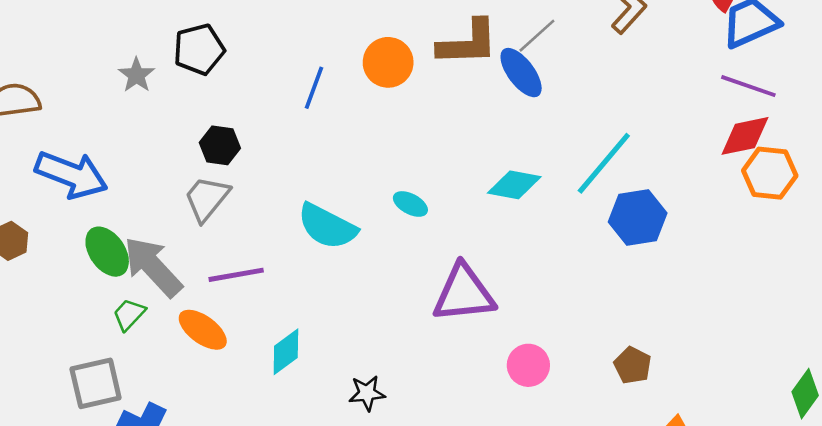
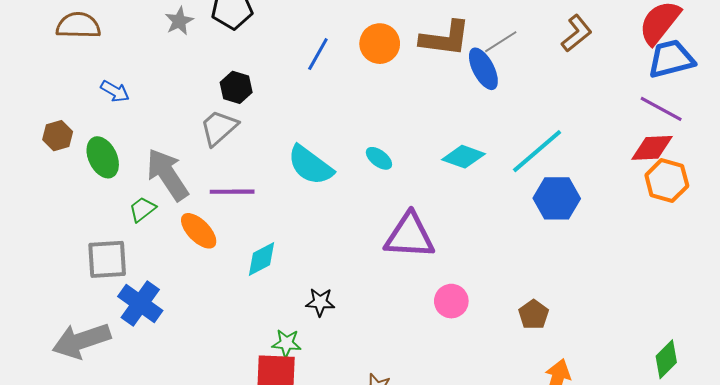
blue arrow: (71, 175) -> (115, 91), size x0.5
green ellipse: (107, 252) -> (103, 157), moved

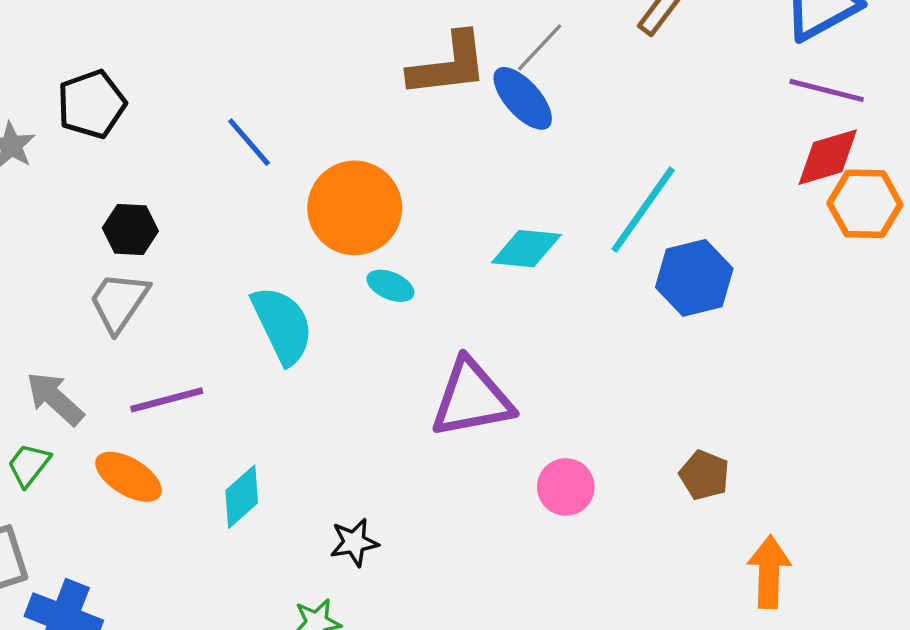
orange circle: (380, 44) -> (355, 208), moved, size x1.4
blue line: (318, 54) -> (249, 142), turned -56
cyan semicircle: (310, 165) -> (282, 325), turned -138
gray arrow: (167, 175) -> (55, 399), size x0.7

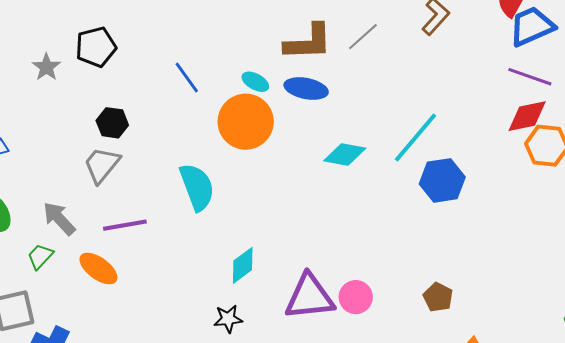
blue ellipse: (523, 98) -> (306, 88), moved, turned -42
cyan ellipse: (390, 286) -> (255, 82), moved
purple triangle: (472, 399) -> (310, 297), moved
cyan diamond: (242, 497) -> (243, 265), moved

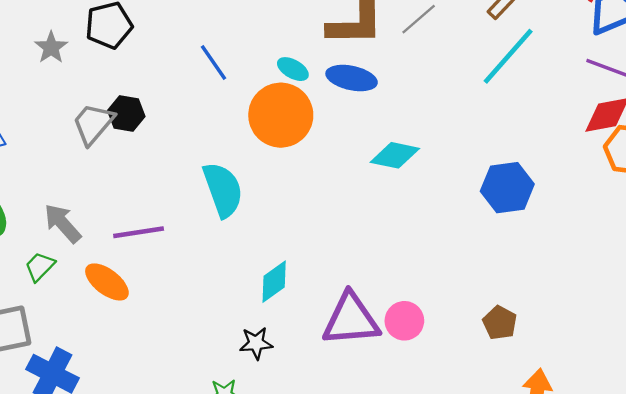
cyan line: (416, 138) -> (508, 56), moved
gray trapezoid: (102, 165) -> (93, 124), moved

